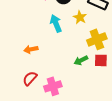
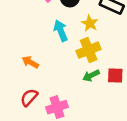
yellow cross: (97, 39) -> (89, 50), moved
orange arrow: (31, 49) -> (30, 62), turned 40

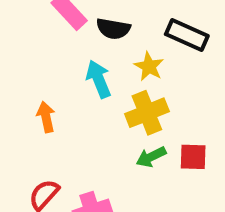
orange arrow: (30, 62) -> (46, 117), moved, turned 49

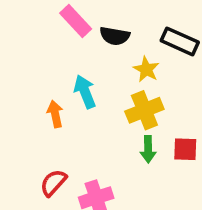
cyan arrow: (99, 79) -> (85, 92), moved
green arrow: (151, 157) -> (148, 149), turned -65

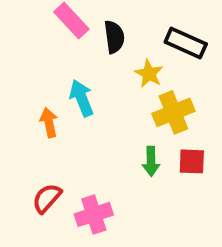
black semicircle: (115, 36) -> (114, 37), turned -108
yellow cross: (144, 110) -> (173, 112), moved

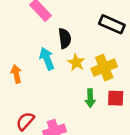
black semicircle: (114, 37) -> (65, 38), moved
yellow star: (149, 74) -> (76, 62), moved
orange arrow: (49, 123) -> (16, 74), moved

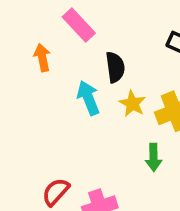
orange arrow: (16, 74) -> (42, 58), moved

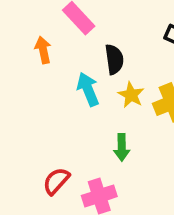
green arrow: (154, 157) -> (122, 147), moved

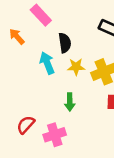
orange arrow: (43, 50) -> (17, 37), turned -30
yellow star: (131, 95) -> (76, 67), turned -30

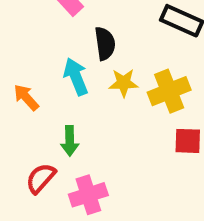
orange arrow: (17, 37) -> (26, 97), moved
green arrow: (70, 102) -> (70, 141), moved

